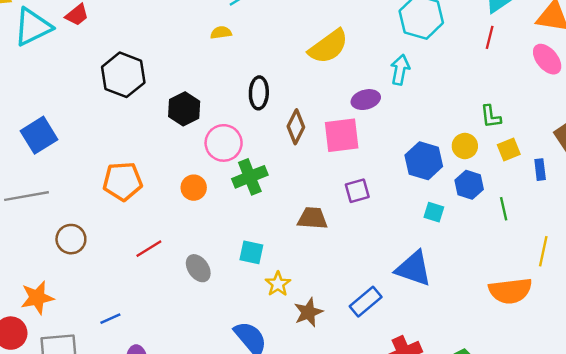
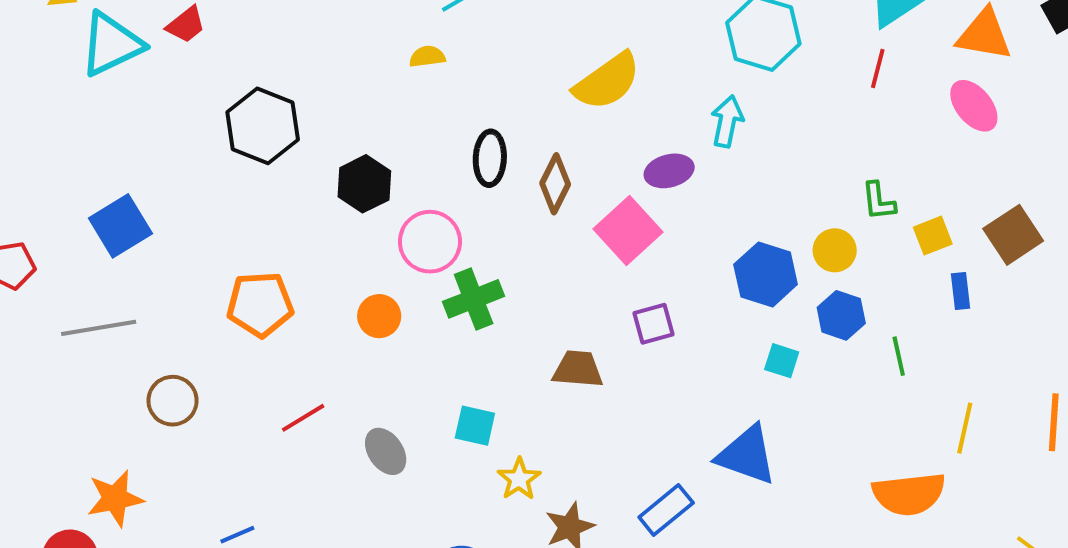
brown diamond: (296, 127) -> (555, 184), moved
pink square: (342, 135) -> (628, 230), turned -36
yellow square: (509, 150) -> (933, 236), moved

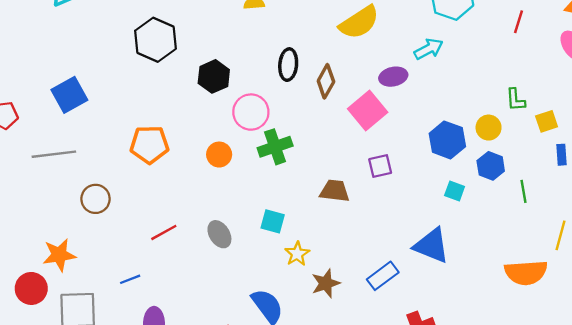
cyan arrow: (727, 121) -> (429, 49), turned 48
red line: (303, 418) -> (164, 232), moved

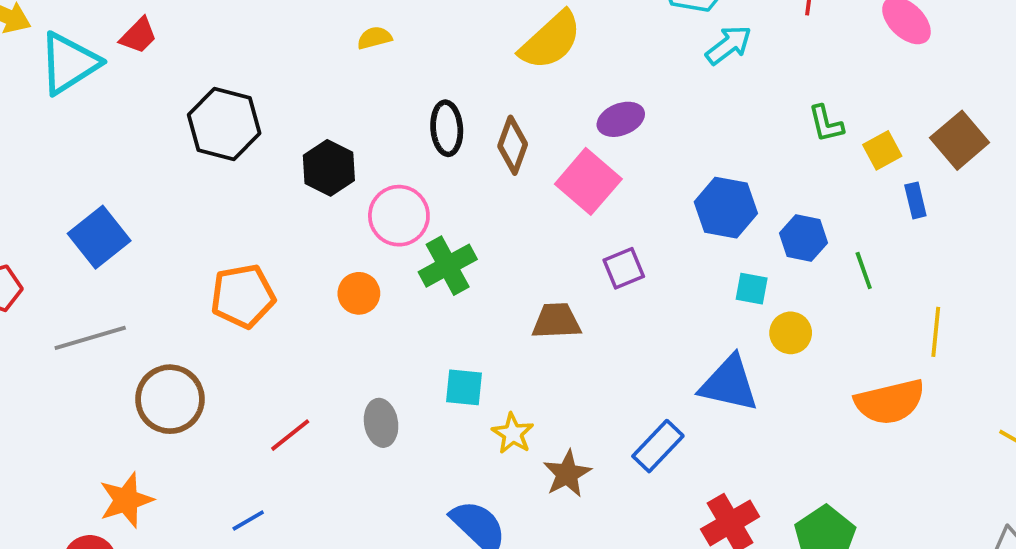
cyan arrow: (429, 49) -> (729, 45), moved
yellow circle: (489, 128) -> (791, 333), moved
brown circle: (96, 199) -> (170, 399), size x1.4
gray ellipse: (219, 234) -> (381, 423), turned 32

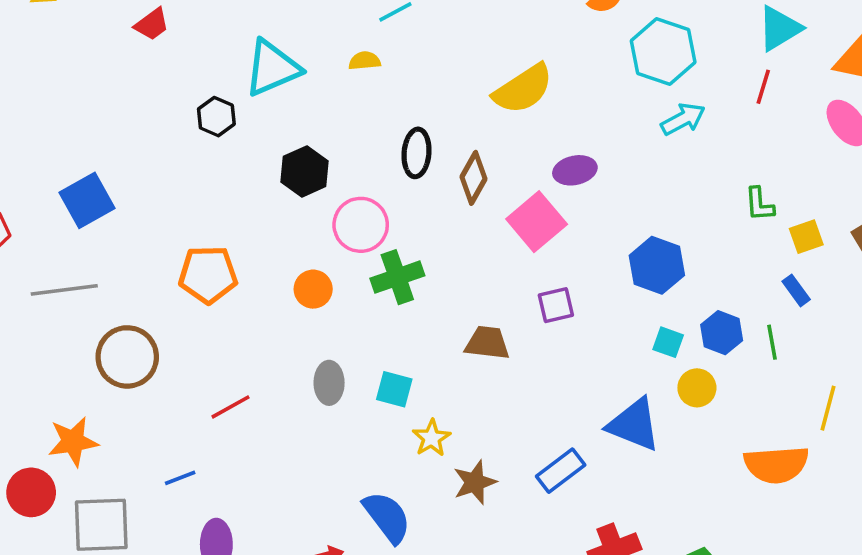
cyan triangle: (69, 63) -> (272, 68), moved
black hexagon: (224, 124) -> (216, 117), size x0.6
blue rectangle: (915, 200) -> (796, 290), moved, turned -32
blue hexagon: (804, 238) -> (722, 333), moved
gray ellipse: (381, 423) -> (329, 383), moved

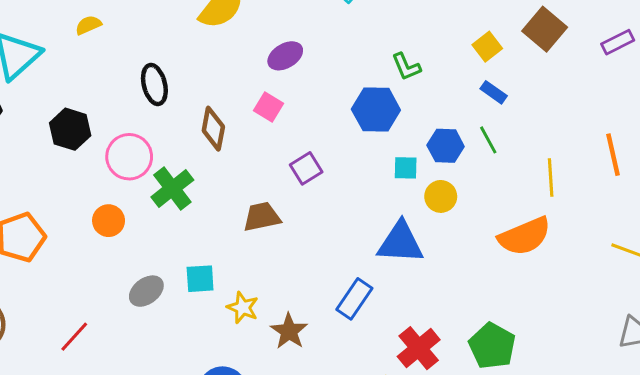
brown diamond: (474, 178) -> (213, 129), moved
green L-shape: (759, 204) -> (406, 67), moved
pink square: (537, 222) -> (268, 107), size x0.6
gray ellipse: (329, 383) -> (146, 291), turned 72

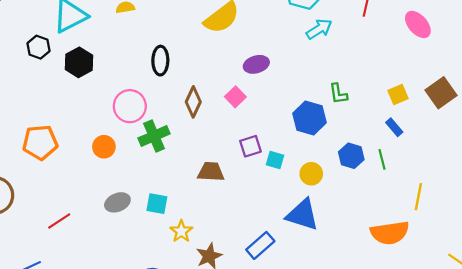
black hexagon: (70, 129) -> (79, 62), moved
cyan square: (406, 168) -> (275, 160), moved
yellow circle: (441, 196) -> (311, 174), moved

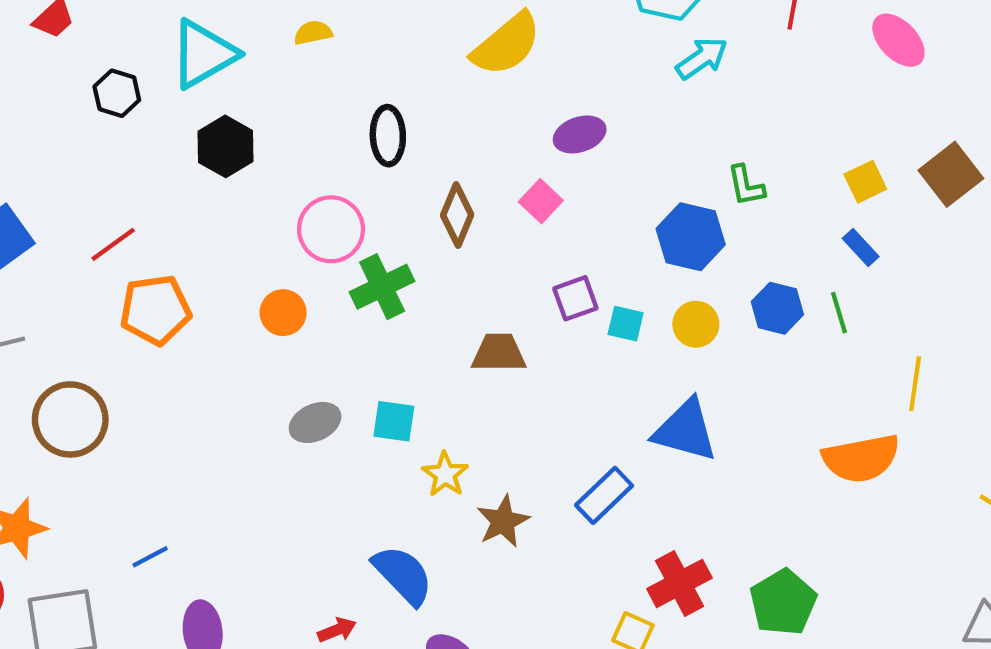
black hexagon: (39, 47) -> (117, 93), moved
yellow circle: (311, 174) -> (696, 324), moved
red line: (59, 221) -> (113, 244), moved

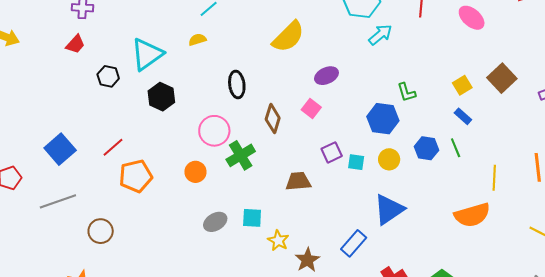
brown circle: (70, 419) -> (101, 231), size x0.7
blue triangle: (685, 430) -> (389, 209), turned -44

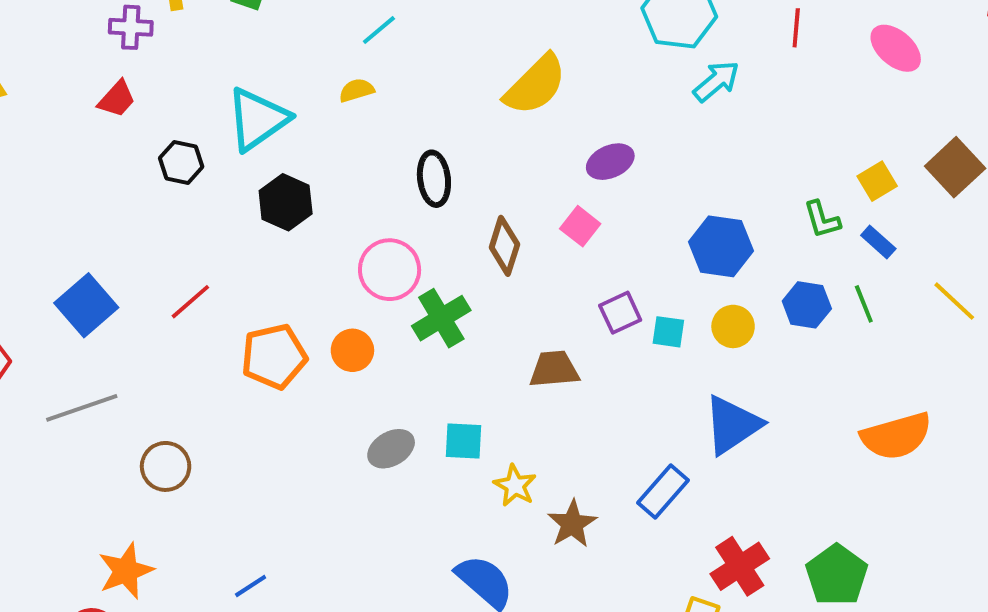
green L-shape: (406, 92) -> (822, 219), moved
orange pentagon: (136, 176) -> (274, 356), moved
yellow line: (494, 178) -> (954, 301), moved, turned -50

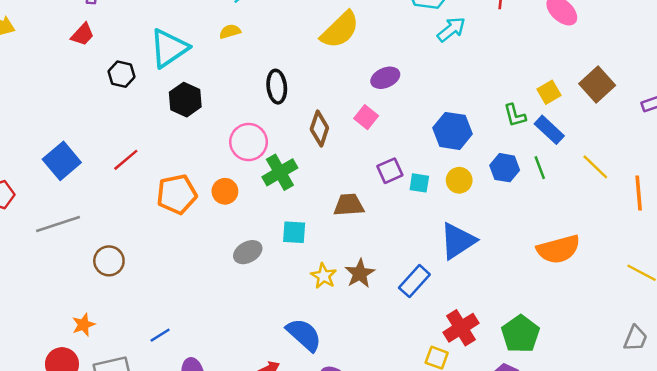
blue rectangle: (878, 242) -> (549, 130), size x1.4
cyan square: (463, 441) -> (294, 232), moved
brown star: (572, 524) -> (360, 273), moved
orange star: (126, 571) -> (83, 325), size x0.7

